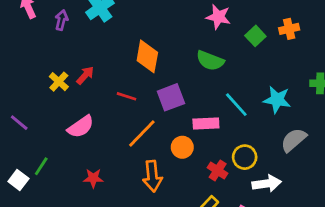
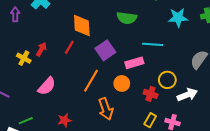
red line: (126, 96) -> (69, 47), moved, turned -64
cyan star: (277, 100) -> (178, 18), moved
cyan line: (236, 105) -> (153, 44), turned -30
green line: (41, 166) -> (26, 121), turned 48

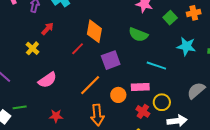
red arrow: (41, 49) -> (47, 29), moved
pink rectangle: (134, 63) -> (140, 87), moved

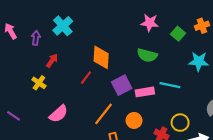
pink rectangle: (140, 87) -> (145, 92), moved

